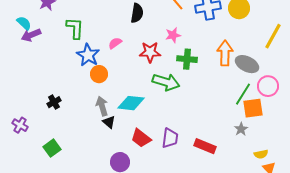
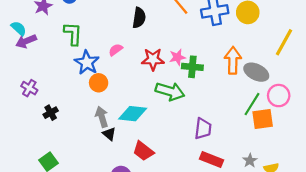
pink star: (173, 35) -> (177, 57), moved
purple cross: (20, 125) -> (29, 88), moved
gray star: (241, 129) -> (250, 161), moved
purple trapezoid: (170, 138) -> (203, 129), moved

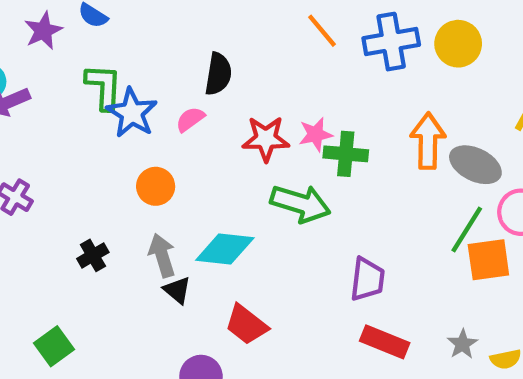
black semicircle: (139, 18) -> (218, 74), moved
blue star: (87, 63) -> (132, 113), moved
black cross: (51, 113) -> (93, 255), moved

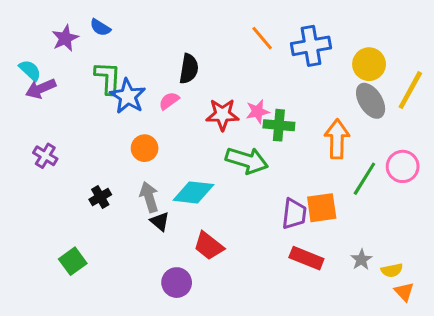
yellow circle: (458, 44) -> (369, 64), moved
orange arrow: (428, 141) -> (337, 139), moved
gray ellipse: (475, 165) -> (371, 101), moved, turned 32
orange square: (488, 260) -> (322, 208), moved

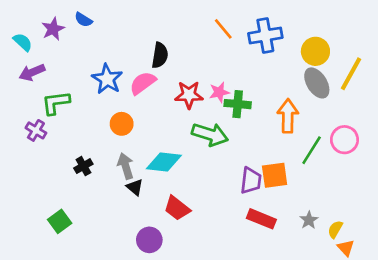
cyan semicircle: (30, 70) -> (23, 42), moved
green L-shape: (108, 78) -> (56, 103), moved, turned -100
pink semicircle: (169, 101) -> (143, 83), size x1.5
yellow semicircle: (392, 270) -> (335, 229), turned 132

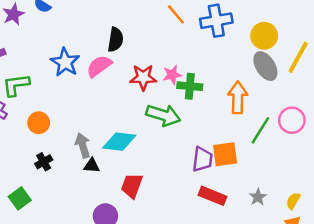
orange circle: (122, 124) -> (39, 123), moved
black cross: (83, 166) -> (44, 162), moved
black triangle: (135, 187) -> (92, 166), turned -36
red trapezoid: (177, 208) -> (132, 186), turned 72
yellow semicircle: (335, 229) -> (293, 201), moved

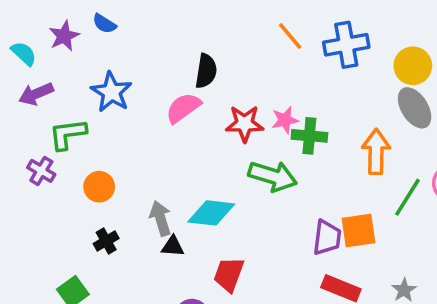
blue star: (65, 62) -> (111, 92), moved

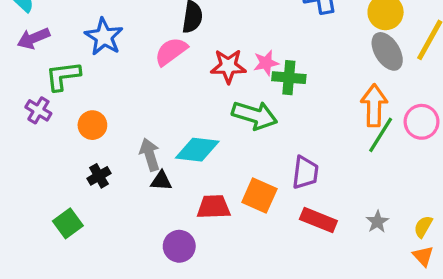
orange arrow: (376, 152) -> (374, 105), moved
orange square: (358, 231) -> (259, 195), moved, turned 32
red trapezoid: (229, 274) -> (214, 207), turned 68

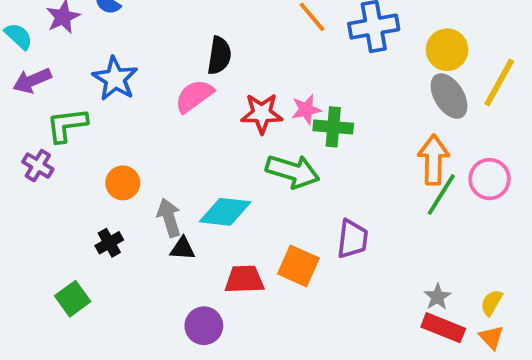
orange circle: (92, 125) -> (123, 183), moved
red rectangle: (318, 220) -> (443, 328), moved

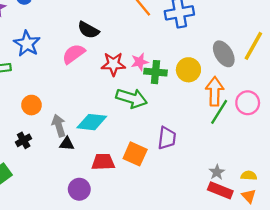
yellow circle: (447, 50) -> (188, 70), moved
black semicircle: (219, 56) -> (88, 30), turned 110
yellow semicircle: (491, 303) -> (249, 176), turned 63

